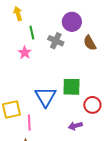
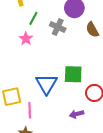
green line: (32, 33) -> (33, 18), turned 40

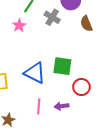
blue triangle: (46, 84) -> (35, 73), turned -40
pink line: (30, 110) -> (39, 106), moved

